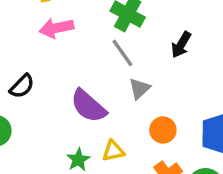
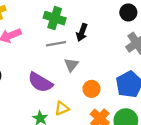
black arrow: (181, 45) -> (82, 32), moved
gray line: (122, 53) -> (56, 44), turned -54

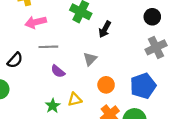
gray line: (56, 44) -> (48, 47), moved
purple semicircle: (40, 82) -> (58, 71), size x0.6

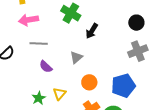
yellow triangle: (75, 99) -> (59, 94), turned -40

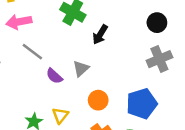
gray line: (39, 43) -> (32, 52), turned 36
purple semicircle: (46, 67) -> (54, 76), moved

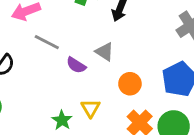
gray triangle: (81, 69) -> (105, 52), turned -36

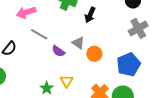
orange circle: (130, 84) -> (94, 54), moved

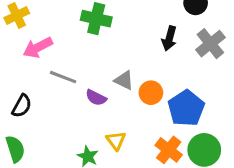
black arrow: (90, 15) -> (169, 38), moved
blue pentagon: (129, 64) -> (186, 108), moved

